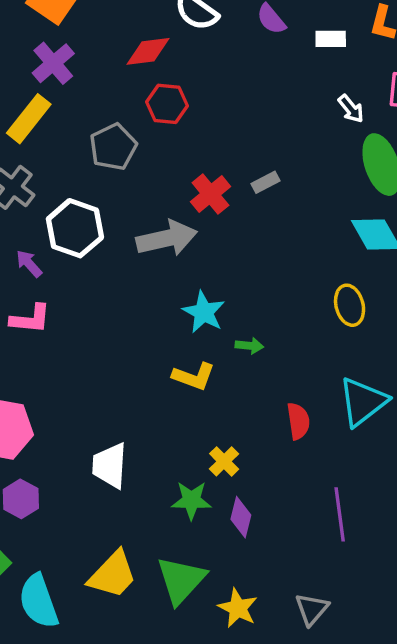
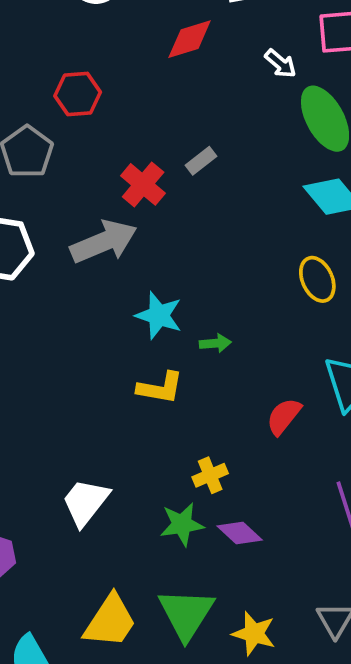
red diamond: (148, 51) -> (190, 39), moved
red semicircle: (298, 421) -> (284, 416), turned -123
yellow cross: (224, 461) -> (210, 475), turned 32
white trapezoid: (110, 466) -> (85, 502), turned 45
purple diamond: (241, 517) -> (240, 533), turned -51

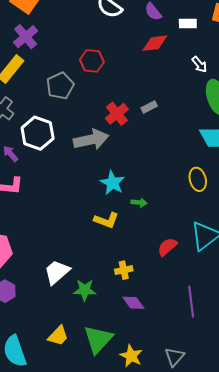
green star: (182, 524) -> (85, 290), moved
yellow trapezoid: (110, 621) -> (58, 336), size x0.7

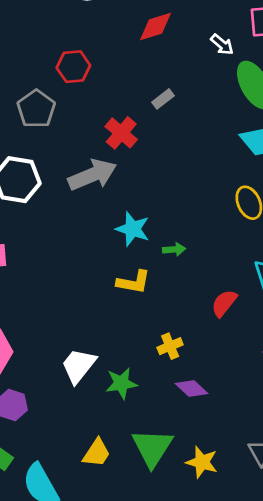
gray rectangle: (149, 107) -> (163, 99), moved

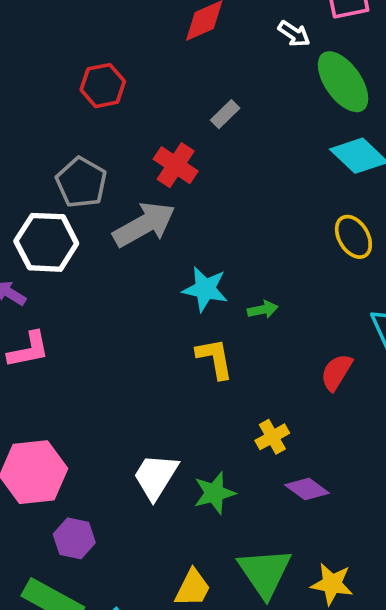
gray pentagon: (36, 109) -> (81, 182), moved
yellow L-shape: (134, 282) -> (215, 358), turned -104

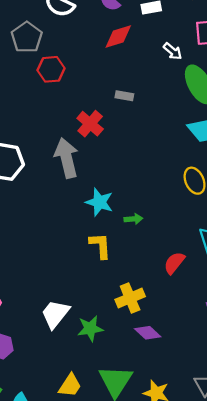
gray rectangle: (225, 114) -> (124, 96), turned 48
gray pentagon: (81, 182) -> (27, 37), moved
gray arrow: (144, 224) -> (66, 158), turned -81
yellow cross: (272, 437) -> (130, 298), size x1.4

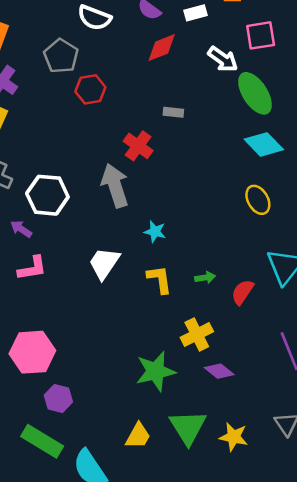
white arrow: (173, 51) -> (223, 59), size x1.4
cyan star: (99, 202) -> (155, 232), size x0.7
green arrow: (133, 219) -> (205, 278), moved
white trapezoid: (55, 314) -> (104, 263), moved
green star: (90, 328) -> (156, 371), size x1.4

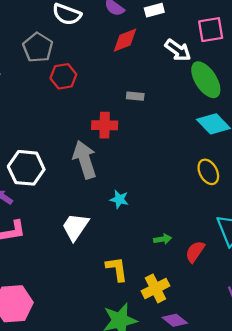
red cross: (138, 146) -> (105, 125), turned -35
yellow L-shape: (160, 279) -> (117, 269), moved

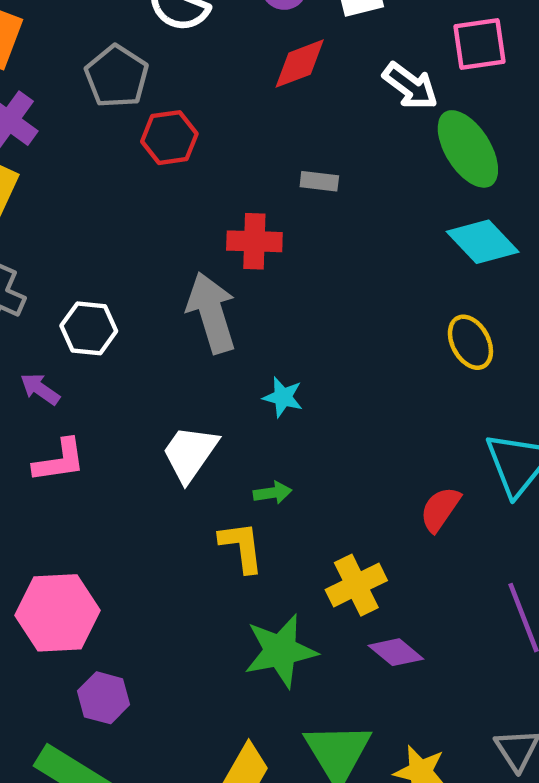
white hexagon: (26, 168) -> (89, 328), size x0.7
green arrow: (163, 239) -> (273, 493), moved
yellow L-shape: (117, 269) -> (242, 547), moved

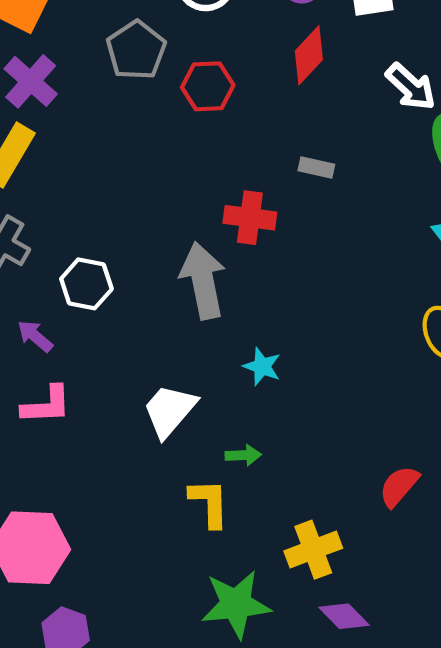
red diamond: (300, 64) -> (309, 55), turned -32
red hexagon: (169, 138) -> (208, 86), moved

